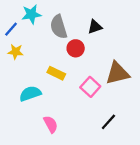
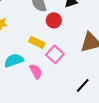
pink square: (90, 87) -> (55, 54), moved
pink semicircle: (51, 124) -> (36, 71), moved

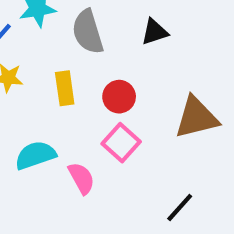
red circle: (54, 20) -> (119, 97), moved
yellow rectangle: (37, 42) -> (65, 88), moved, turned 56

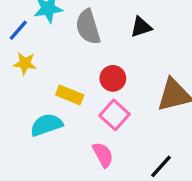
yellow rectangle: (65, 88) -> (70, 95), moved, turned -60
pink semicircle: (81, 178) -> (103, 155), moved

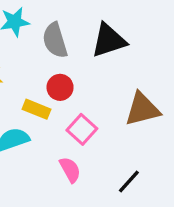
black triangle: (141, 27) -> (109, 40), size x1.6
red circle: (113, 78) -> (60, 87), moved

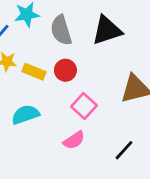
yellow rectangle: (36, 109) -> (34, 72), moved
pink semicircle: (70, 170) -> (74, 140), turned 85

